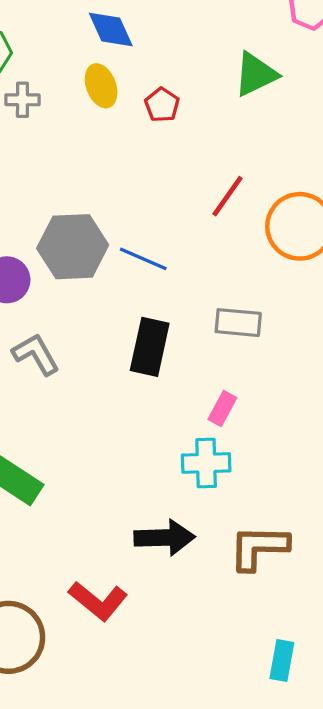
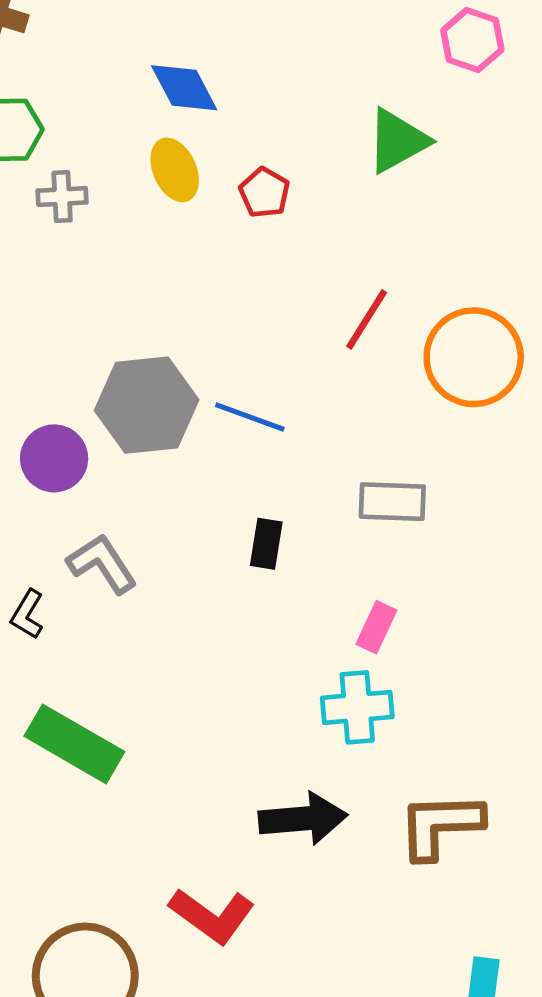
black rectangle: (150, 347) -> (266, 544), size x0.6

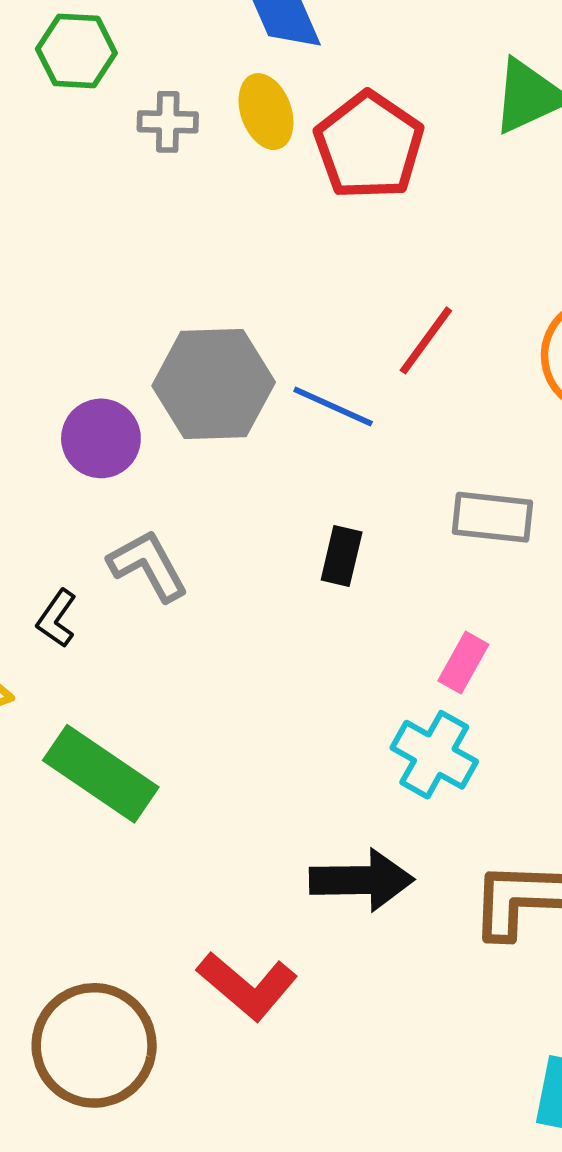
red pentagon: (264, 193) -> (369, 146), size x1.8
gray cross: (62, 197) -> (168, 122), moved
red line: (367, 319) -> (426, 340), moved
cyan cross: (357, 707) -> (434, 755), turned 30

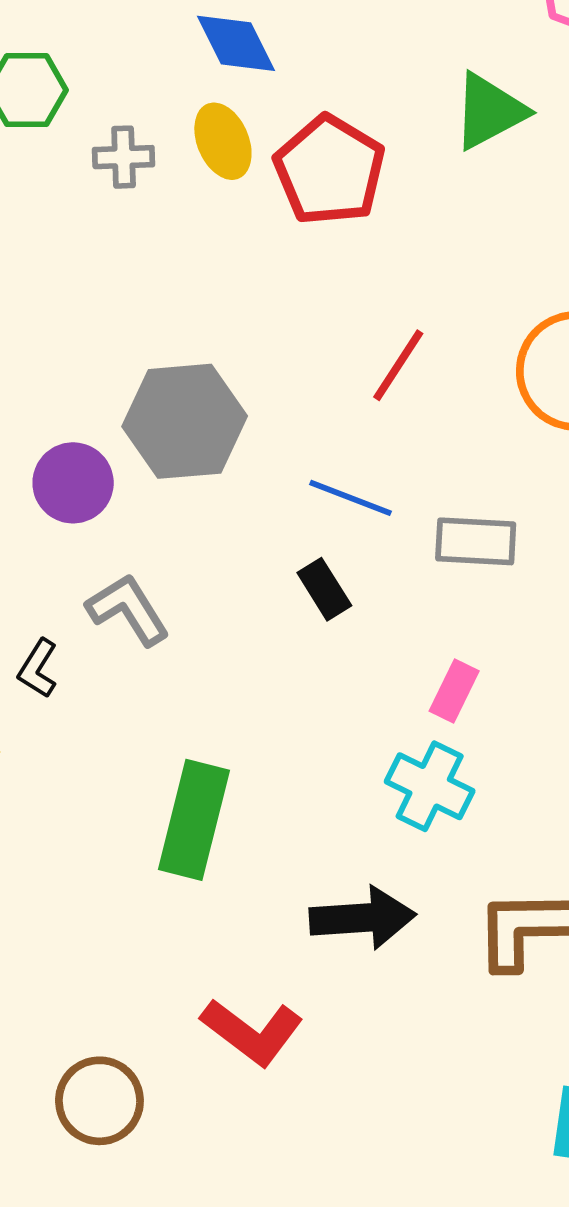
blue line: (333, 407) -> (351, 498), moved
black rectangle: (342, 556) -> (324, 589), turned -42
green rectangle: (101, 774) -> (194, 820), moved, turned 73
brown circle: (94, 1045) -> (99, 1101), size x0.7

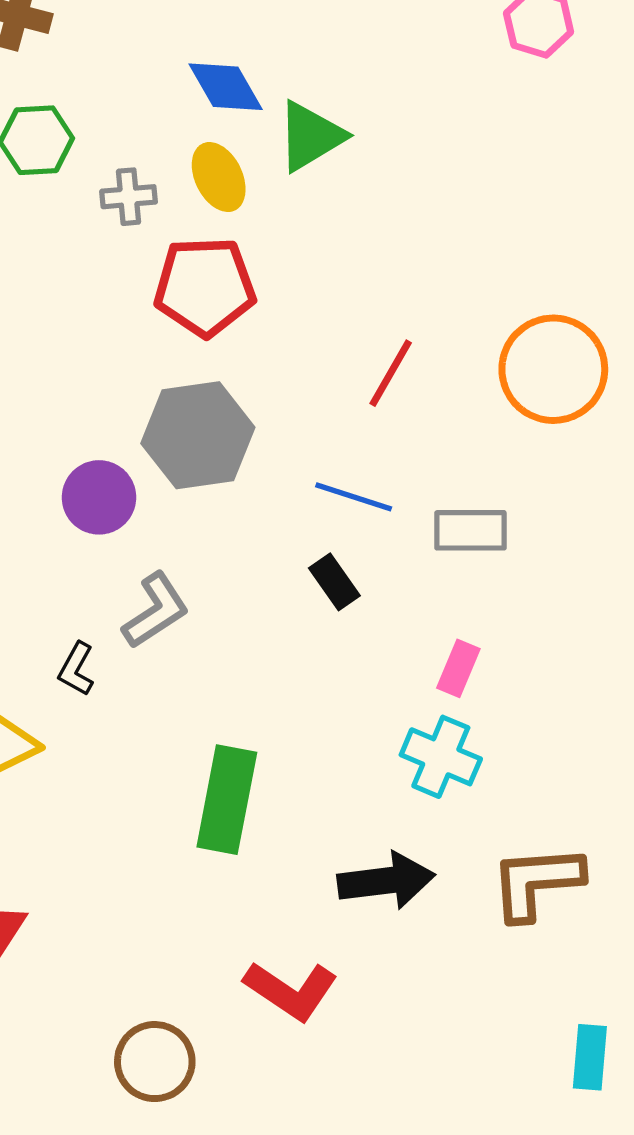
green triangle: (489, 111) -> (311, 136), moved
red pentagon: (330, 170) -> (205, 287), moved, turned -30
gray L-shape: (128, 610) -> (156, 610), turned 92

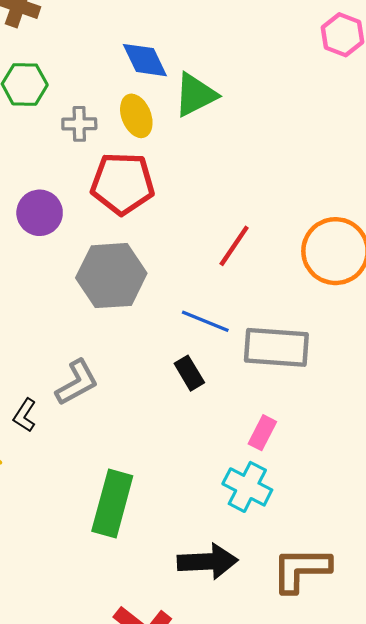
purple circle: (99, 497) -> (40, 213), moved
gray rectangle: (470, 530) -> (276, 347), size x1.4

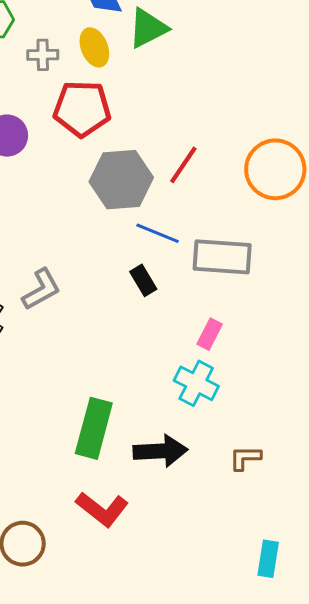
gray hexagon: (111, 276) -> (121, 180), moved
green rectangle: (112, 504) -> (94, 428), moved
brown L-shape: (301, 569) -> (245, 458), size x0.6

